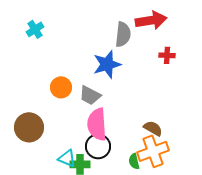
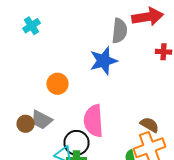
gray trapezoid: (90, 95) -> (42, 120), moved
brown circle: (29, 127) -> (26, 124), size x0.6
black circle: (98, 146) -> (76, 143), moved

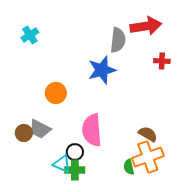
black circle: (76, 143) -> (75, 152), size x0.7

